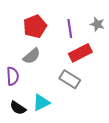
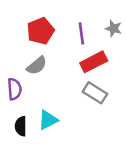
gray rectangle: (70, 79) -> (95, 93), moved
black semicircle: (18, 108) -> (21, 126), turned 56

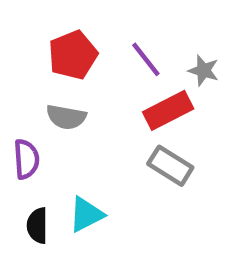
gray star: (114, 28) -> (204, 70), moved
purple line: (81, 33) -> (146, 59), turned -30
gray semicircle: (37, 66) -> (66, 117), turned 50

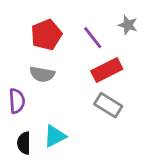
gray star: (204, 70) -> (128, 25), moved

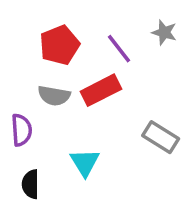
red rectangle: (107, 70) -> (101, 90), moved
gray rectangle: (108, 105) -> (161, 137), moved
cyan triangle: (55, 136) -> (85, 162), moved, turned -35

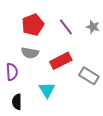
gray star: (164, 32) -> (93, 27), moved
red rectangle: (101, 90) -> (61, 61), moved

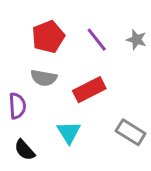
gray rectangle: (89, 76) -> (131, 132), moved
black semicircle: (17, 102) -> (25, 150), turned -42

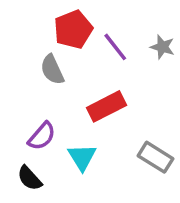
red pentagon: (48, 37) -> (73, 29), moved
gray semicircle: (44, 78) -> (52, 70), moved, turned 55
purple semicircle: (17, 106) -> (42, 136), moved, turned 45

